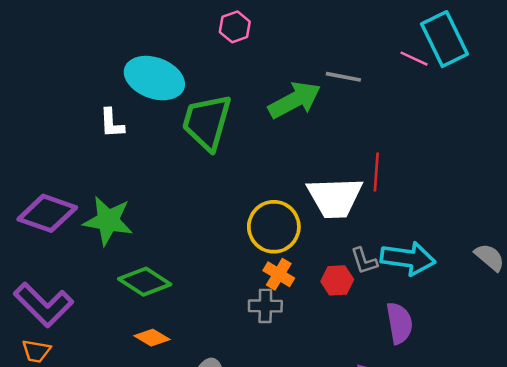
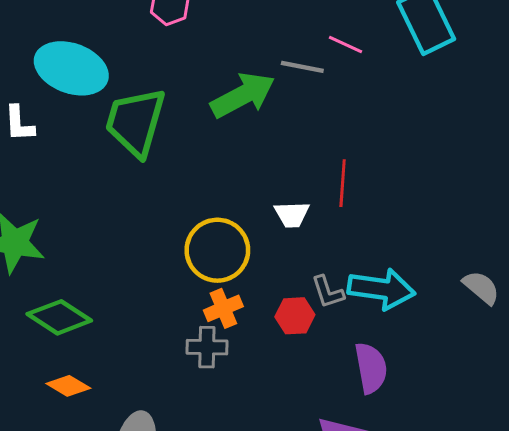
pink line: (414, 59) -> (346, 45), moved
white trapezoid: (335, 197) -> (292, 214), size x0.5
orange cross: (279, 274) -> (223, 308), turned 36

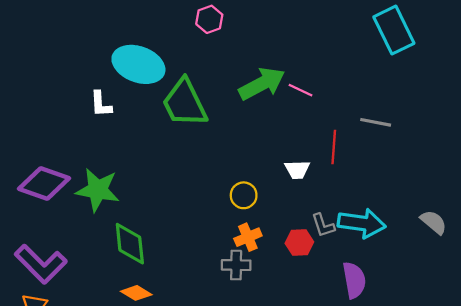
pink line: (346, 45) -> (300, 90), moved
gray line: (302, 67) -> (376, 122), moved
green trapezoid: (135, 122) -> (185, 103), turned -42
yellow circle: (217, 250) -> (244, 195), size x0.6
green diamond: (59, 317) -> (130, 244), turned 51

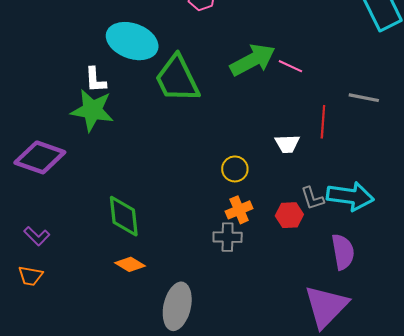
green star: (98, 190) -> (92, 110), moved
purple L-shape: (41, 264) -> (37, 236), size x0.5

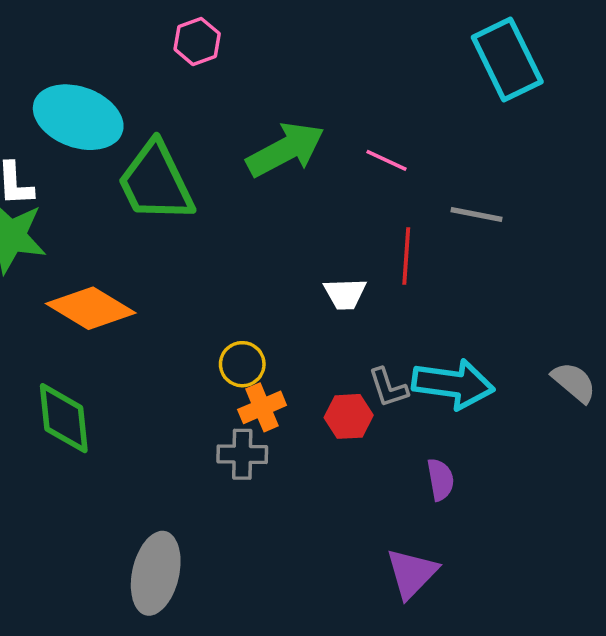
pink line: (290, 66) -> (386, 160), moved
yellow circle: (235, 169) -> (242, 364), moved
purple semicircle: (343, 252) -> (441, 480), size x0.7
orange diamond: (130, 264) -> (91, 308), moved, size x1.6
purple triangle: (326, 306) -> (412, 573), size x0.7

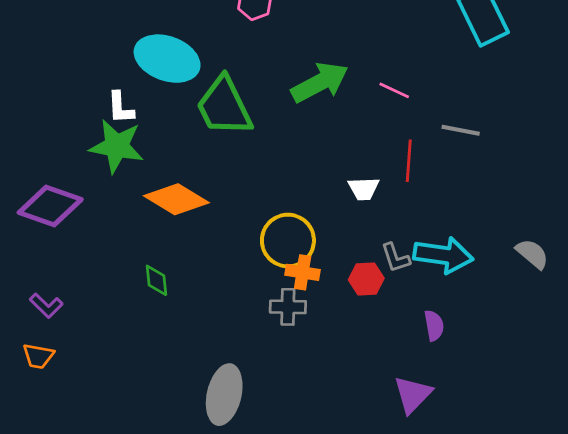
yellow circle: (242, 364) -> (288, 240), size x1.6
orange cross: (262, 407) -> (303, 272), turned 32
green diamond: (64, 418) -> (156, 280), size x0.6

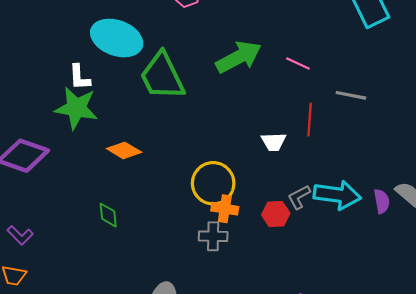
orange diamond: (176, 199) -> (124, 150), size x0.7
gray L-shape: (395, 258) -> (299, 197), turned 80
purple semicircle: (434, 325) -> (382, 201), moved

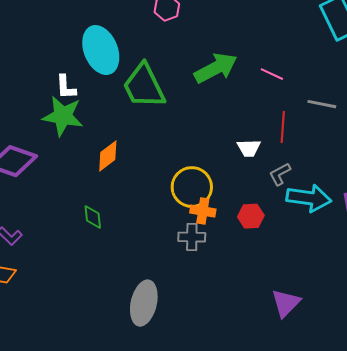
cyan ellipse: (117, 38) -> (101, 50), turned 48
orange diamond: (124, 150) -> (108, 156), turned -68
gray L-shape: (299, 197) -> (280, 174), moved

